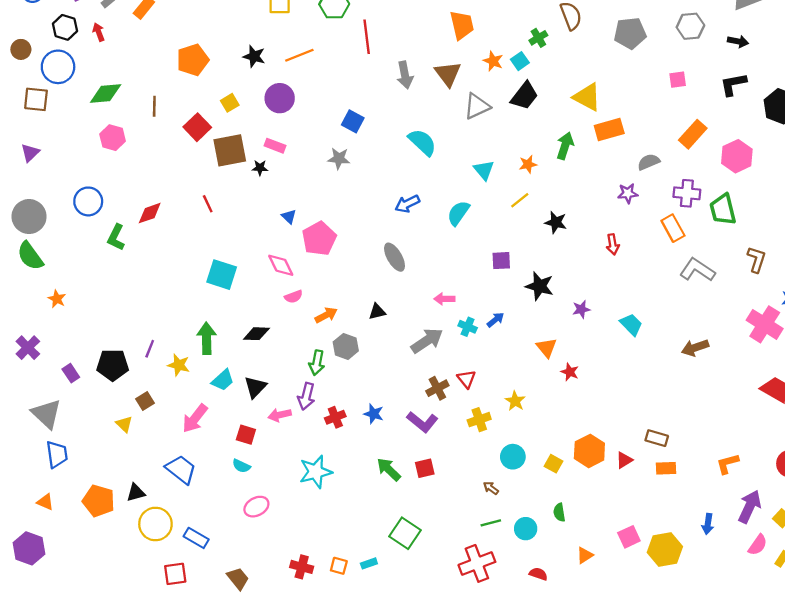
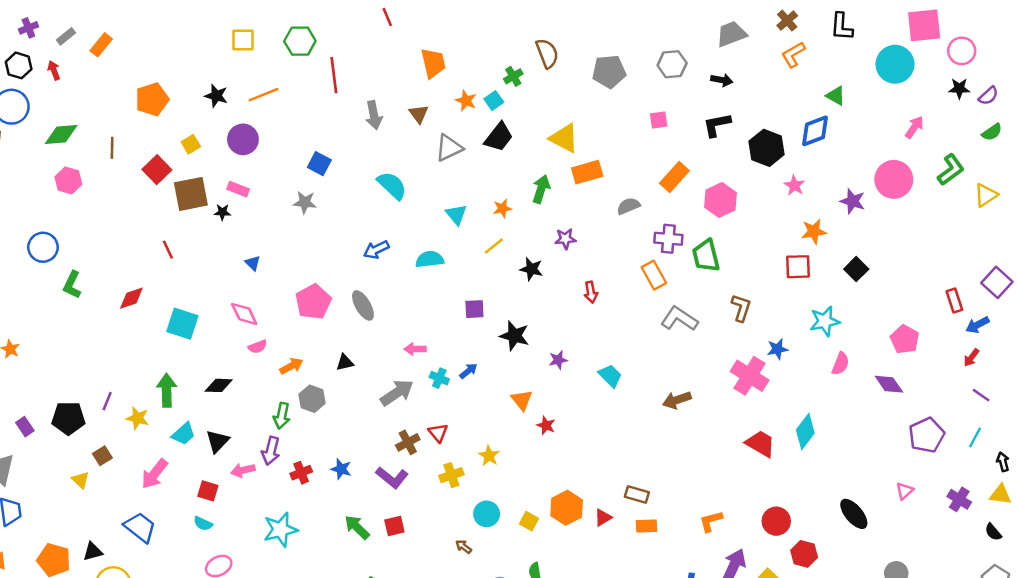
brown triangle: (448, 74) -> (419, 114), size x0.7
purple star: (628, 193) -> (565, 239), moved
red diamond: (150, 213) -> (131, 298), moved
cyan semicircle: (458, 213) -> (430, 259), turned 48
pink pentagon: (319, 239) -> (313, 302), moved

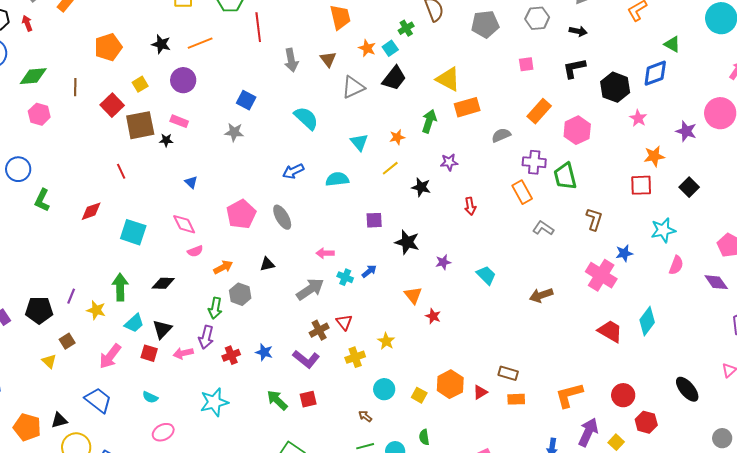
gray L-shape: (679, 319) -> (543, 228), size x0.7
red square: (208, 491) -> (149, 353), moved
orange L-shape: (711, 521) -> (569, 395), size x1.4

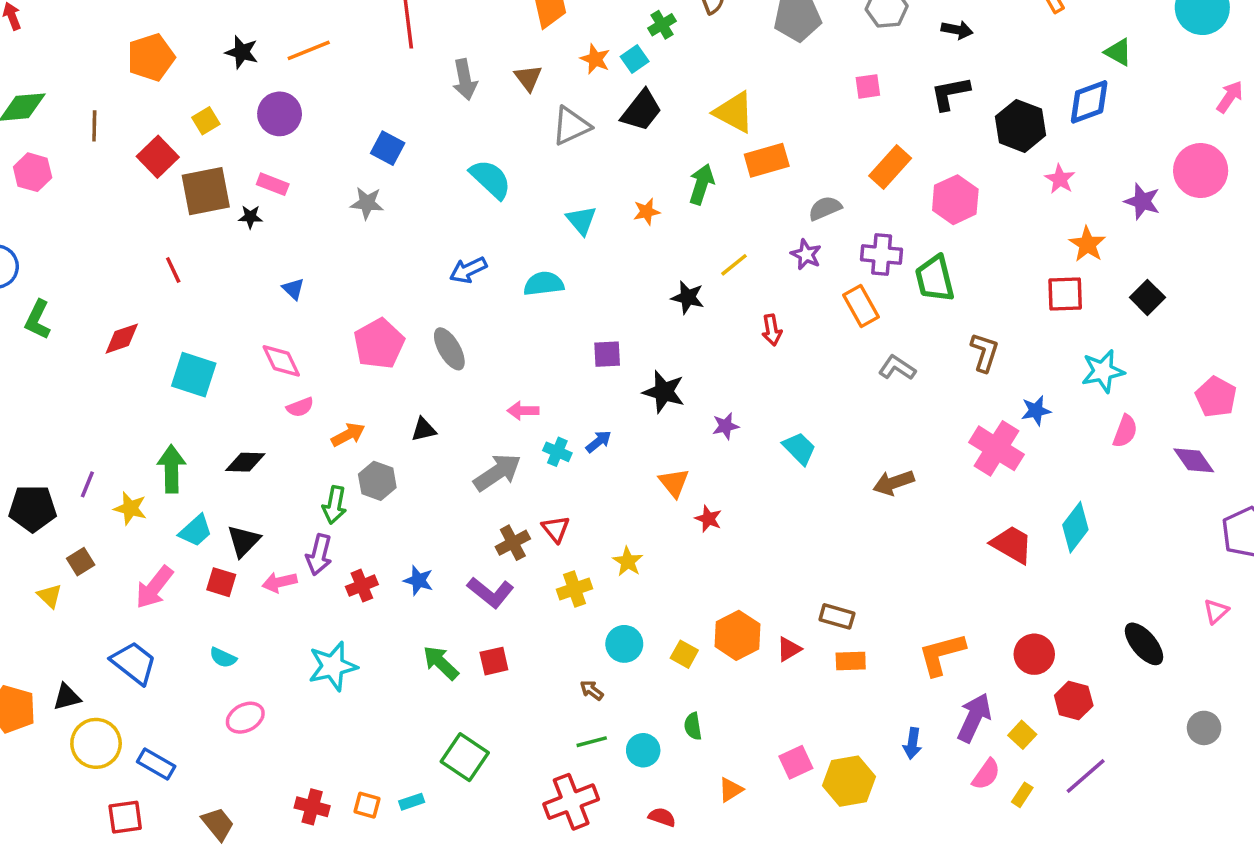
orange star: (654, 156) -> (1087, 244), turned -30
purple star: (449, 162) -> (806, 255), moved, turned 30
yellow line: (390, 168) -> (734, 265), moved

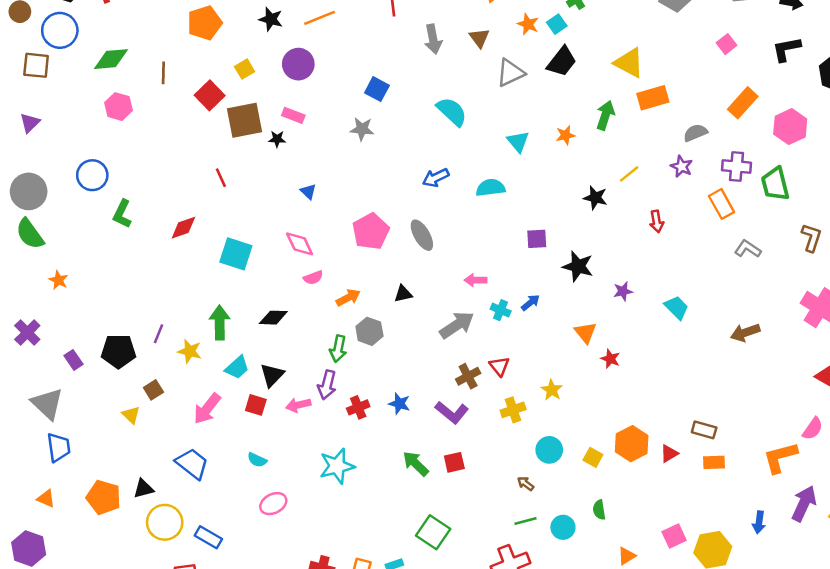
pink square: (868, 86) -> (727, 44), turned -30
pink semicircle: (986, 774) -> (813, 429), moved

